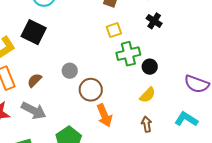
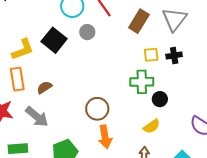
black cross: (154, 21) -> (174, 55), turned 35
yellow square: (114, 30) -> (151, 55), moved
gray circle: (70, 71) -> (87, 32), moved

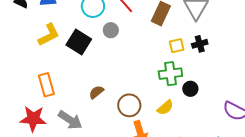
yellow L-shape: (23, 50) -> (49, 35), moved
brown semicircle: (44, 87) -> (96, 92), moved
yellow semicircle: (152, 126) -> (165, 108), moved

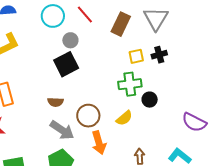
black square: (79, 42) -> (66, 64), moved, turned 30
brown semicircle: (96, 92) -> (55, 102), turned -140
gray arrow: (70, 120) -> (62, 130), moved

